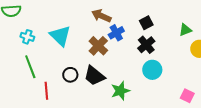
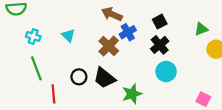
cyan triangle: (60, 36) -> (68, 35), size x0.6

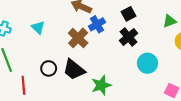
cyan circle: (166, 72) -> (147, 63), moved

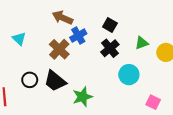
black square: (129, 14) -> (110, 25), turned -32
green triangle: (170, 21) -> (142, 43), moved

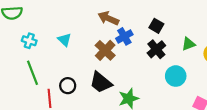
black circle: (30, 80) -> (68, 86), moved

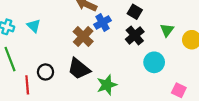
cyan triangle: (64, 40) -> (34, 26), moved
green triangle: (189, 44) -> (167, 30), turned -32

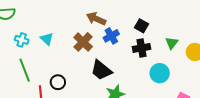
black cross: (135, 35) -> (141, 48), turned 30
brown cross: (83, 36) -> (83, 42), moved
black trapezoid: (79, 69) -> (101, 70), moved

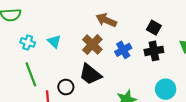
blue cross: (111, 36) -> (123, 50), moved
black trapezoid: (101, 70) -> (90, 74), moved
cyan circle: (160, 73) -> (166, 89), moved

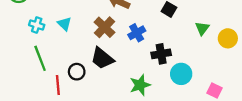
black cross: (154, 51) -> (161, 54), moved

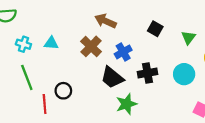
cyan triangle: (64, 24) -> (51, 43), turned -40
green triangle: (202, 28) -> (189, 38), moved
black trapezoid: (102, 58) -> (112, 77), moved
cyan circle: (181, 74) -> (184, 74), moved

